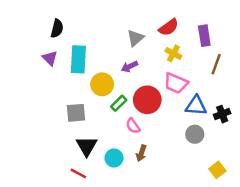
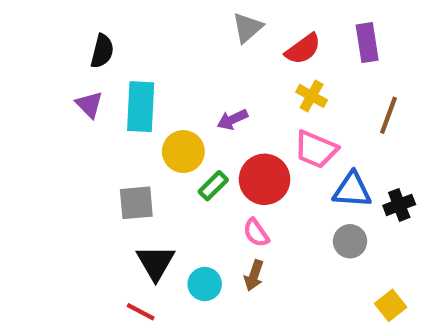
purple rectangle: (204, 36) -> (367, 43), moved
gray triangle: (135, 38) -> (247, 28), moved
pink semicircle: (133, 126) -> (256, 233), moved

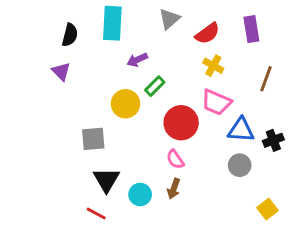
cyan rectangle: (141, 107) -> (112, 23), moved
purple arrow: (232, 119) -> (137, 60), moved
green rectangle: (213, 186) -> (155, 86), moved

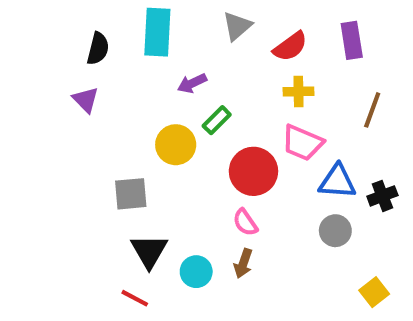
yellow cross: (213, 66) -> (298, 92), turned -30

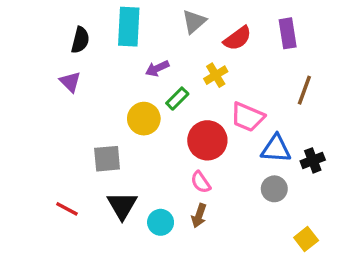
yellow cross: (298, 92) -> (216, 75), moved, turned -30
red line: (135, 298) -> (67, 209), moved

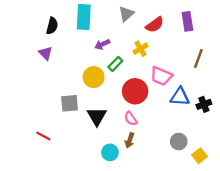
gray circle: (274, 189) -> (179, 141), moved
black triangle: (122, 206) -> (97, 116), moved
cyan circle: (161, 222) -> (110, 152), moved

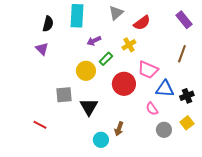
purple rectangle: (187, 21) -> (184, 20), moved, turned -30
pink semicircle: (131, 119) -> (152, 109), moved
yellow square: (199, 156) -> (187, 123), moved

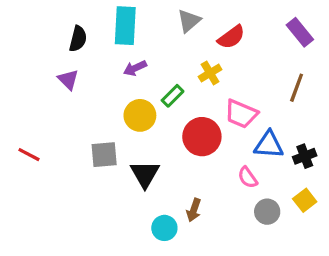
purple arrow: (94, 41) -> (135, 68), moved
red line: (40, 125) -> (29, 155), moved

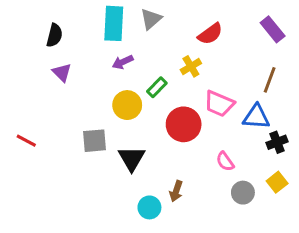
gray triangle: (189, 21) -> (151, 19), moved
black semicircle: (78, 39) -> (54, 35), moved
blue triangle: (269, 145) -> (256, 117), moved

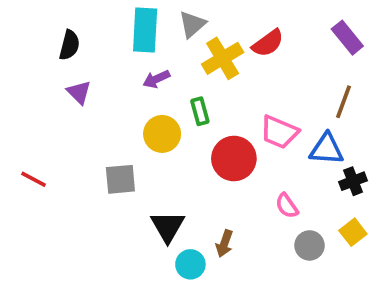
yellow cross: (191, 66) -> (223, 58), moved, size x1.5
green rectangle: (157, 87) -> (200, 111), turned -60
black triangle: (132, 158) -> (168, 227), moved

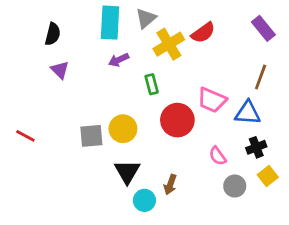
yellow circle: (162, 134) -> (123, 129), moved
black cross: (353, 181) -> (256, 147), moved

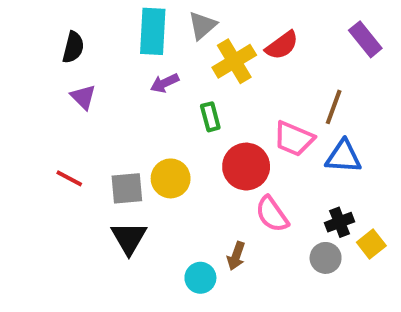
brown line: (261, 77) -> (334, 107), moved
red line: (25, 136) -> (69, 178), moved
black cross: (256, 147) -> (339, 222), moved
pink semicircle: (218, 156) -> (272, 214), moved, size x1.4
black triangle: (127, 172) -> (129, 238), moved

